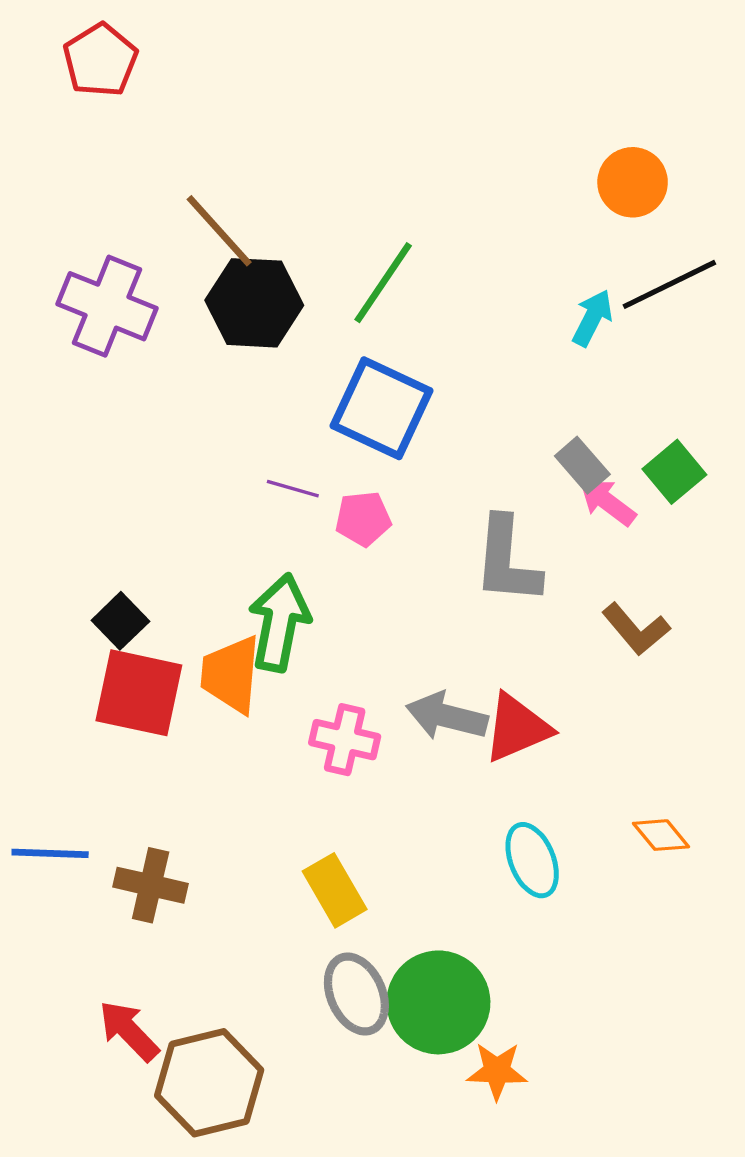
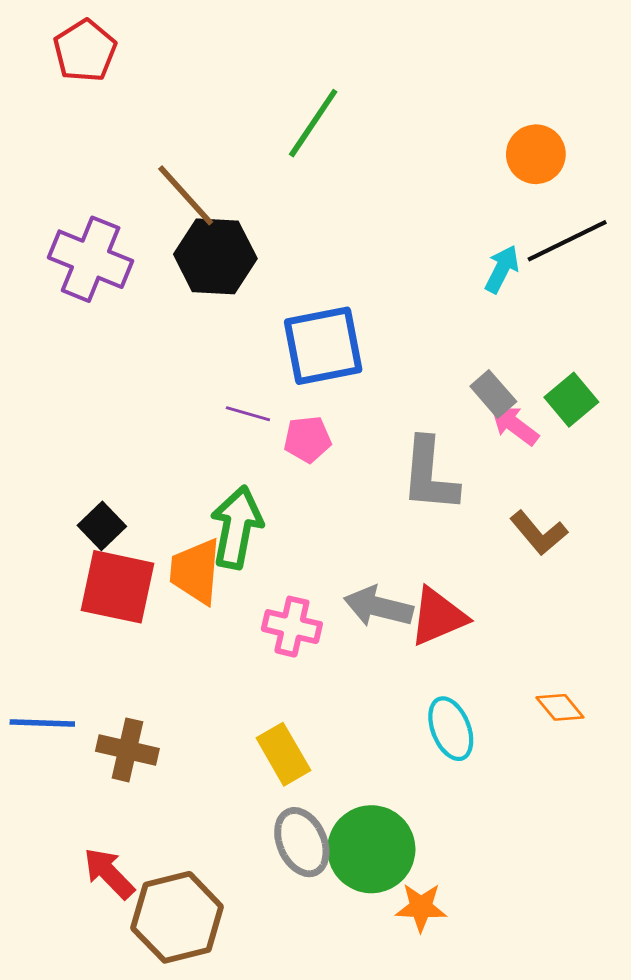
green line: (383, 283) -> (313, 123), moved
blue square: (381, 408) -> (323, 346), turned -36

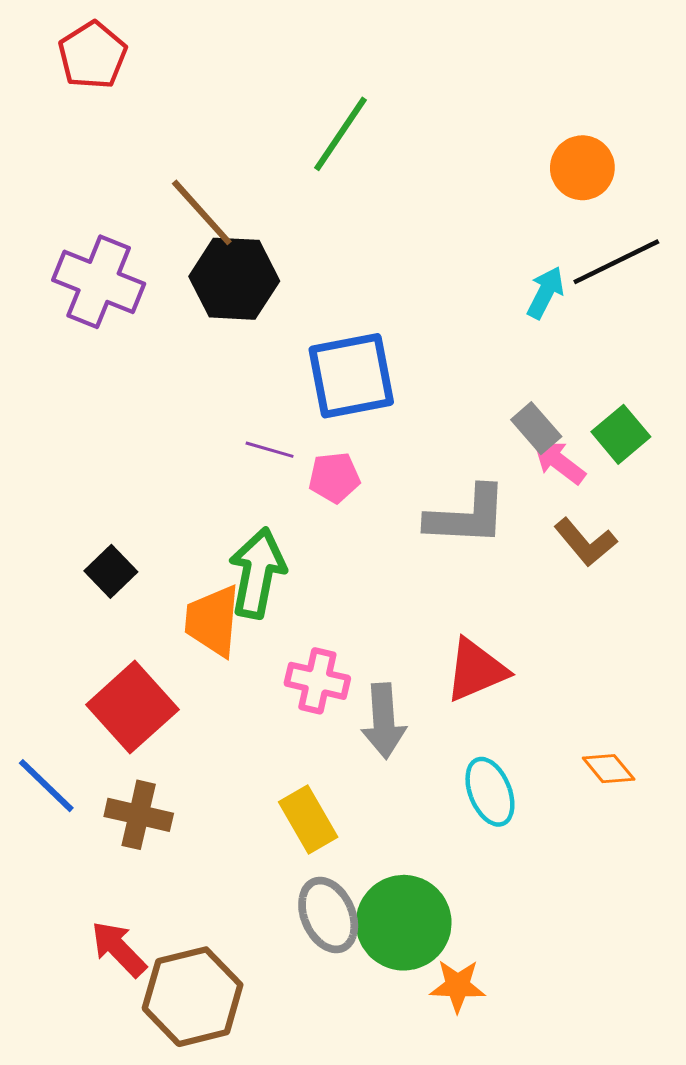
gray L-shape: (429, 475) -> (467, 516), turned -92
brown L-shape: (539, 533) -> (585, 542), moved
red square: (117, 587) -> (132, 707), moved, turned 36
gray arrow: (378, 607) -> (384, 721), moved, turned -108
blue line: (42, 723) -> (46, 786), turned 42

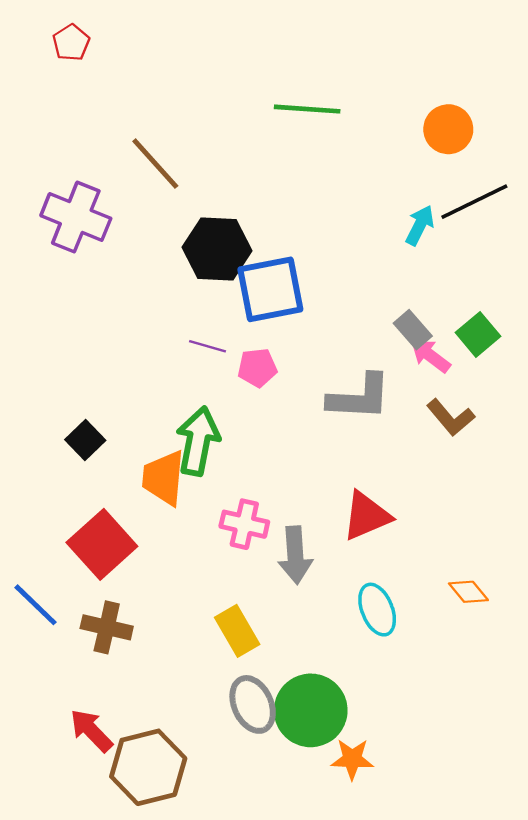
red pentagon: (92, 55) -> (71, 43), size x0.7
green line: (340, 134) -> (307, 109), moved, turned 60
black hexagon: (234, 279) -> (217, 249), moved

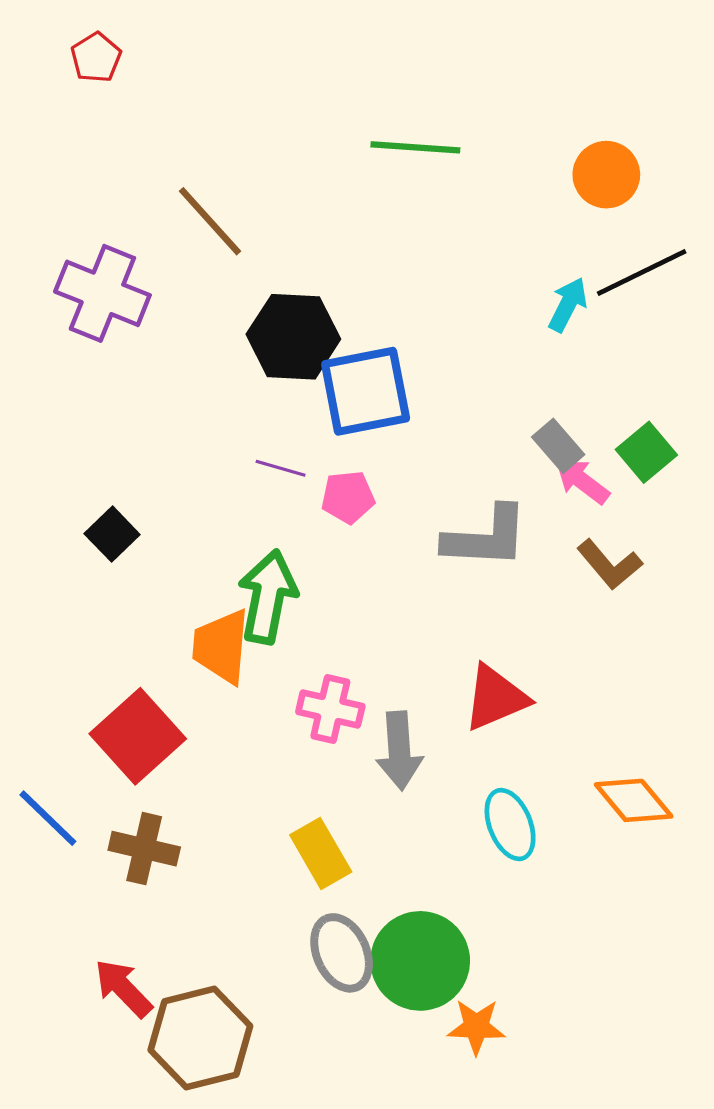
black square: (85, 440) -> (112, 534), moved
orange diamond: (468, 592) -> (634, 800), size x1.4

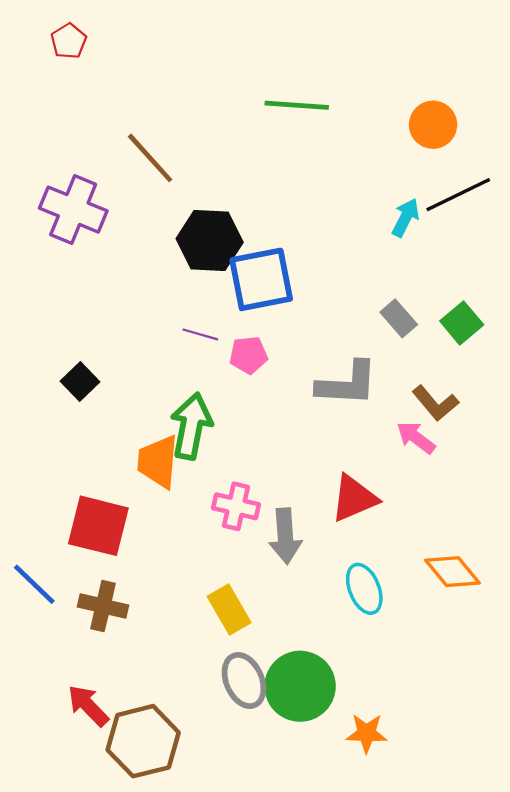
pink arrow: (582, 481) -> (416, 438), moved
red square: (138, 736) -> (98, 526), turned -34
orange star: (476, 1027) -> (367, 733), moved

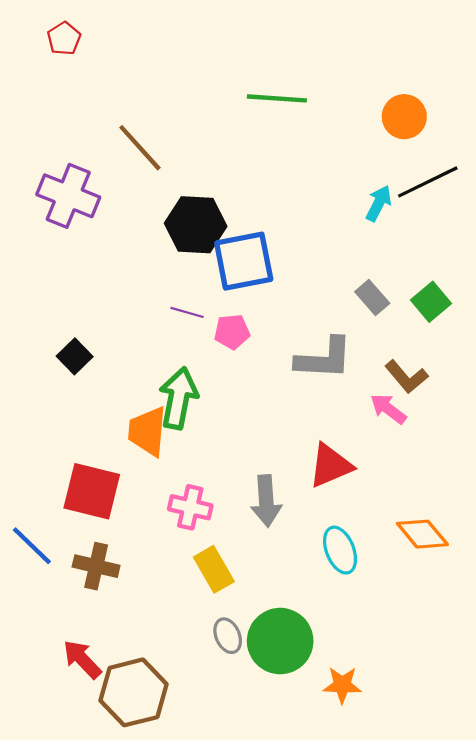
pink cross: (236, 506) -> (190, 507), moved
gray ellipse: (244, 680) -> (228, 636), size x0.7

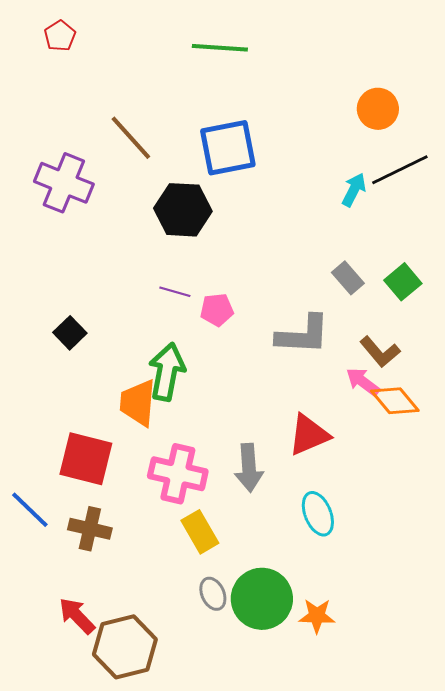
green line: (277, 98) -> (220, 48), moved
blue square: (244, 261) -> (228, 148), moved
pink cross: (190, 507) -> (178, 474), size x1.4
orange diamond: (422, 534) -> (395, 401), moved
orange star: (342, 685) -> (317, 616), moved

